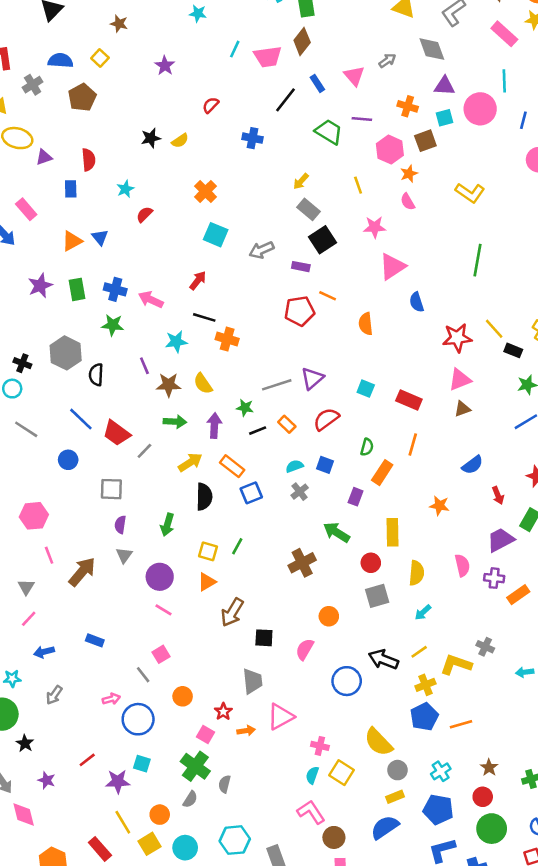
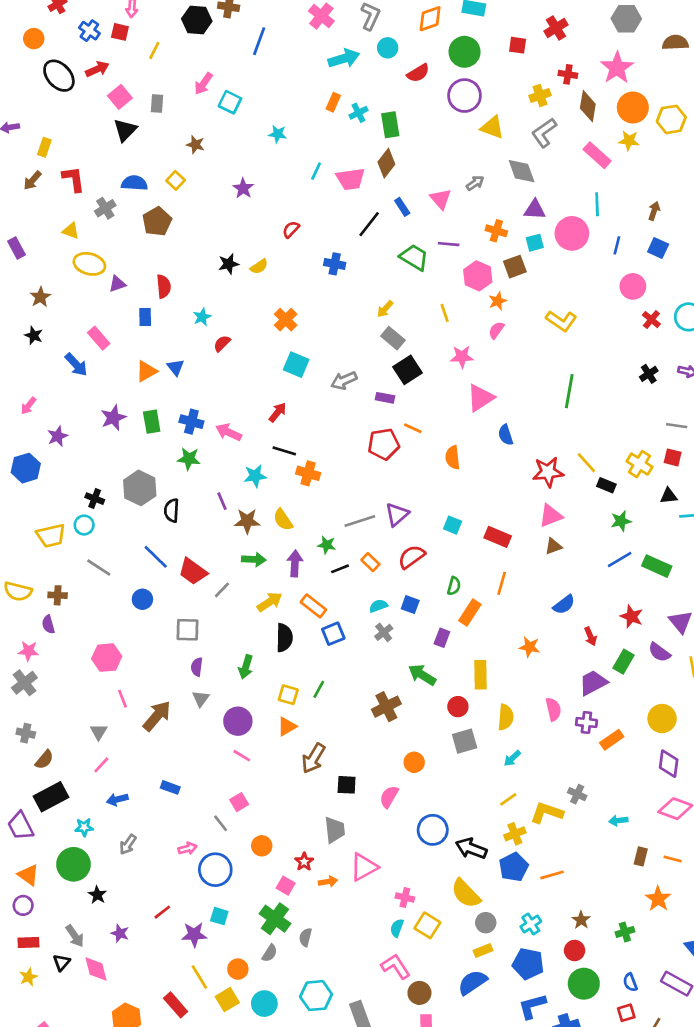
pink semicircle: (408, 202) -> (496, 330), turned 66
black arrow: (383, 659) -> (471, 848), moved

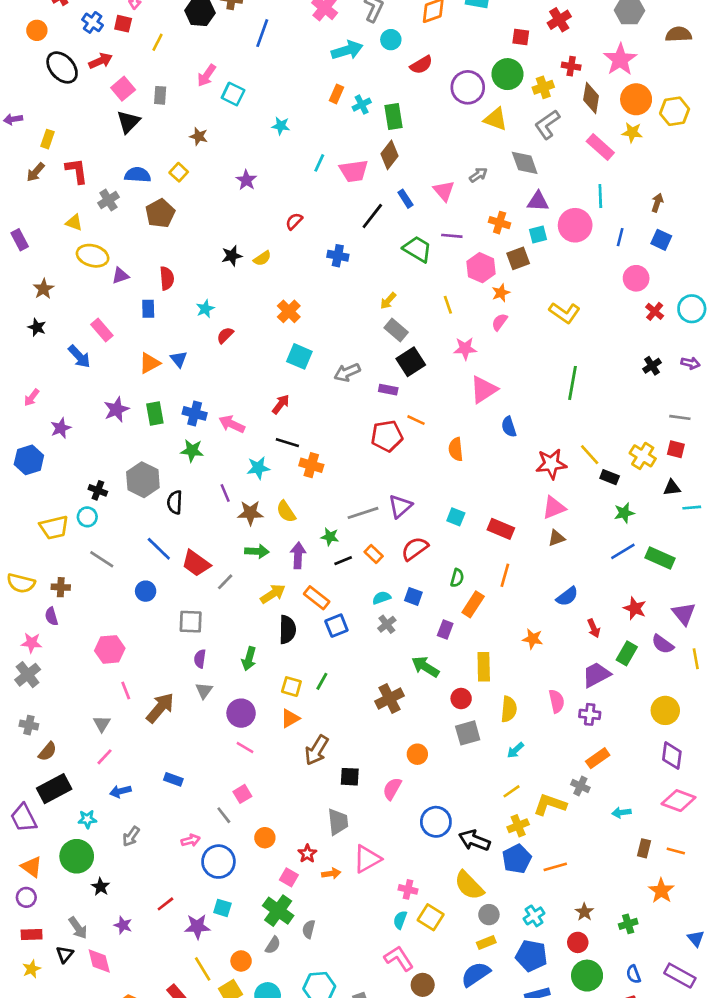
green circle: (465, 52) -> (507, 74), moved
orange rectangle: (612, 740) -> (598, 758), moved

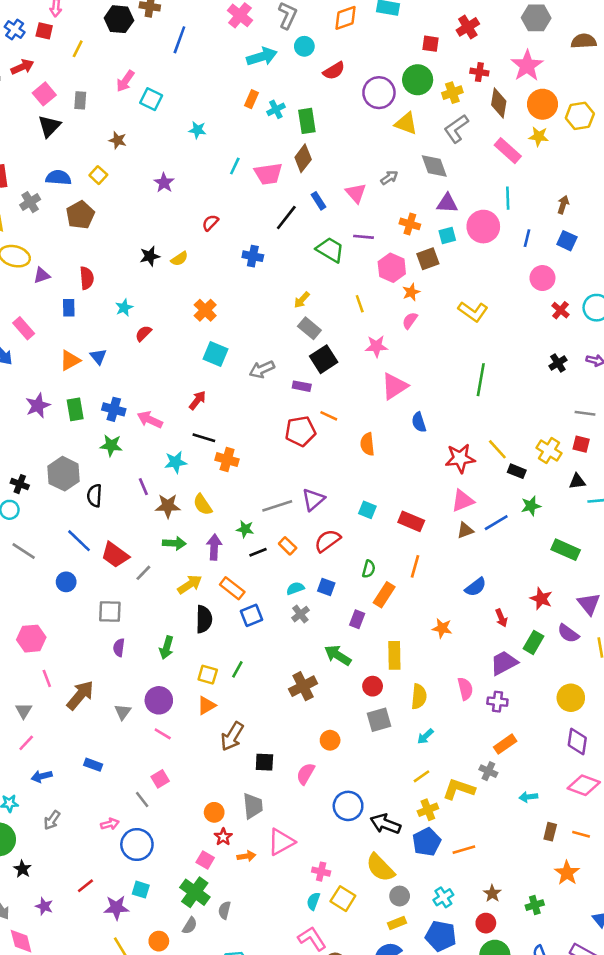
blue line: (623, 551) -> (496, 523), moved
gray triangle: (204, 691) -> (123, 712), moved
orange circle: (265, 838) -> (214, 812), moved

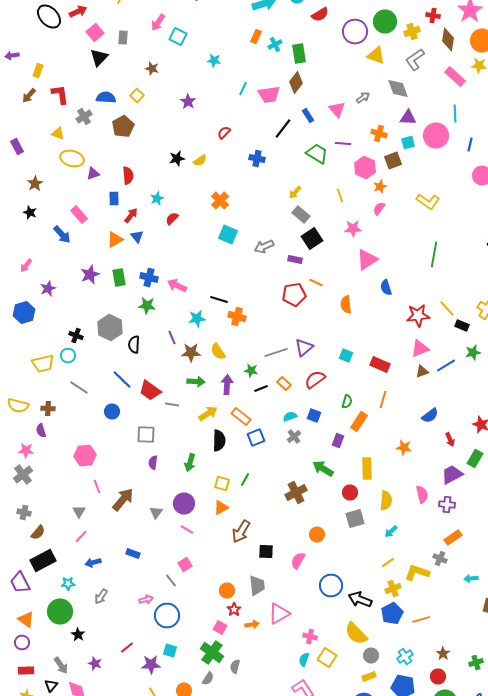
red arrow: (197, 400) -> (131, 216), moved
gray line: (143, 573) -> (172, 404), turned 56

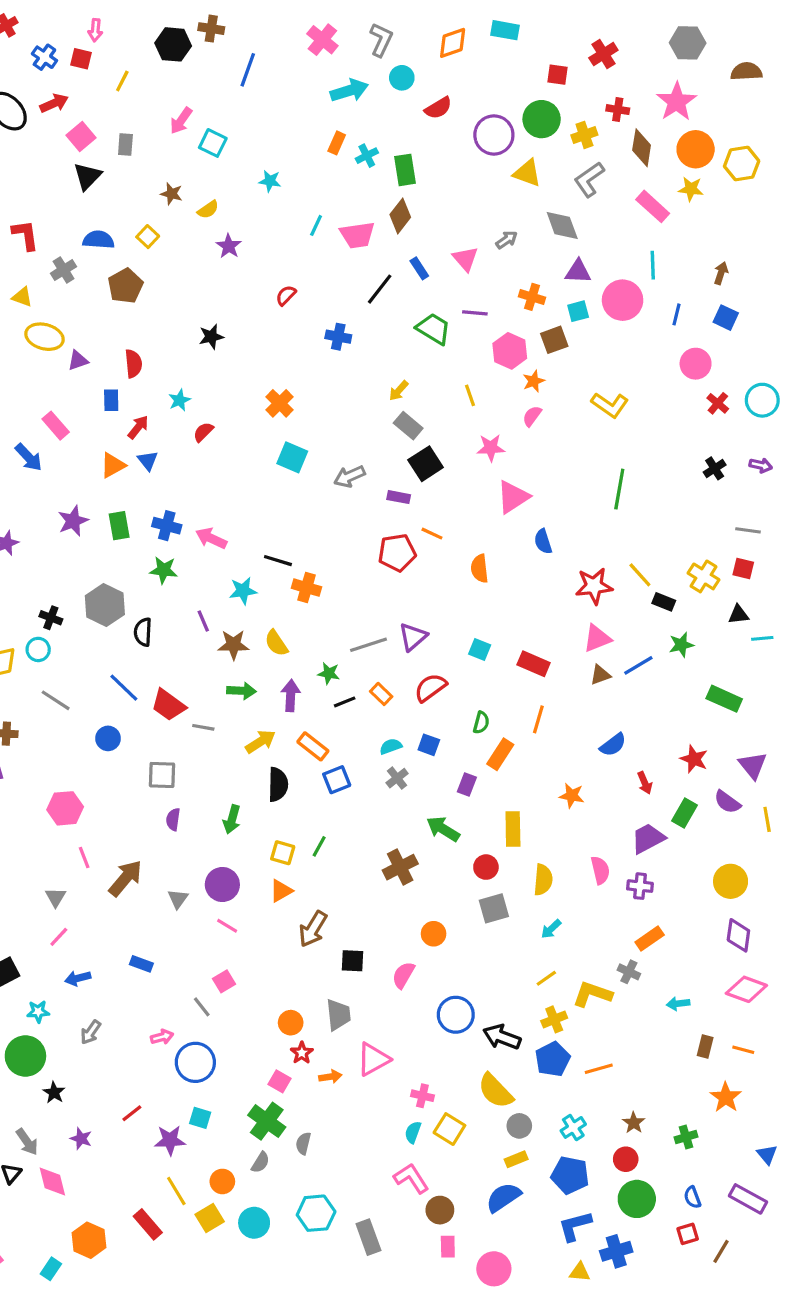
yellow semicircle: (200, 160) -> (208, 210), moved

